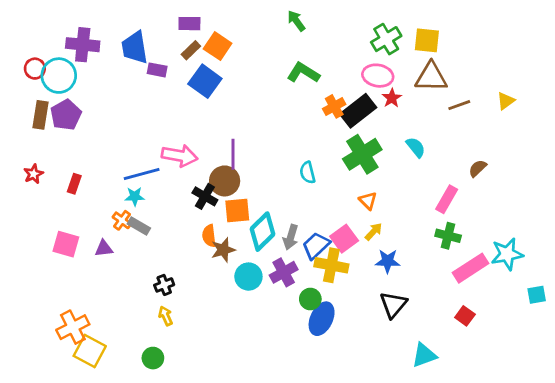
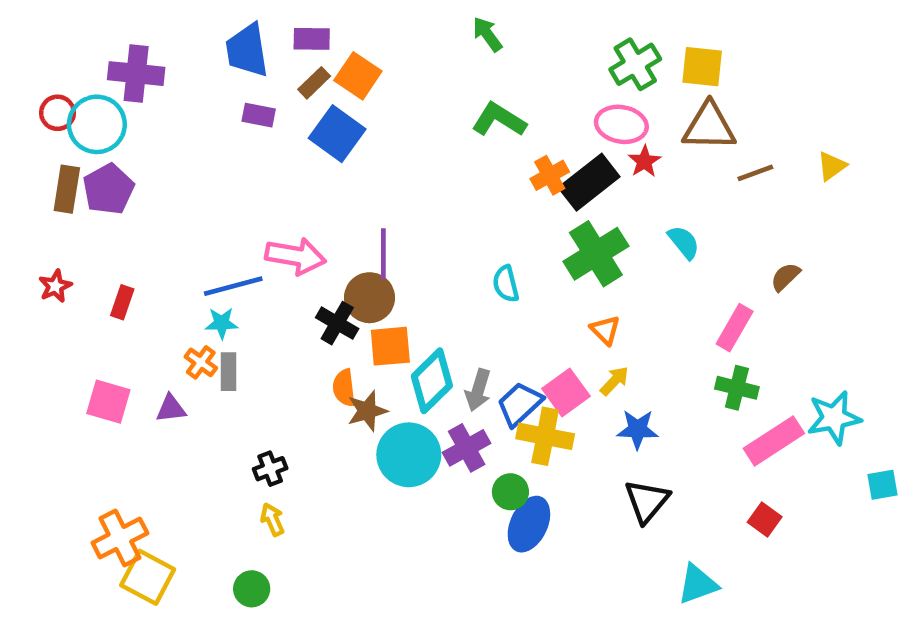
blue trapezoid: (135, 47) -> (247, 50), moved
gray rectangle: (139, 226) -> (229, 372), turned 60
cyan circle: (248, 277) -> (409, 455), size x1.4

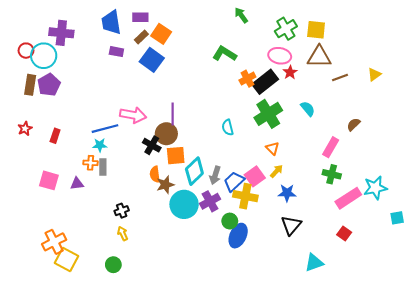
green arrow: (487, 34) -> (241, 15), moved
orange cross: (201, 362) -> (90, 163), turned -32

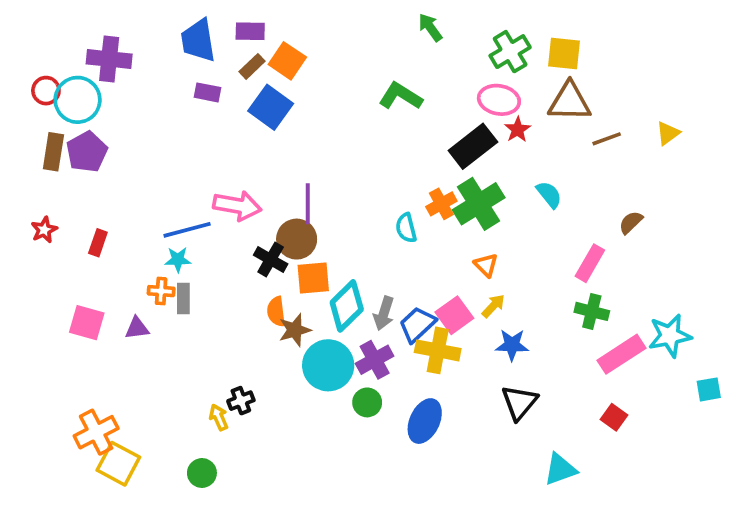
orange cross: (247, 79) -> (441, 204), moved
black cross: (122, 211) -> (241, 401), moved
green circle: (230, 221) -> (367, 402), moved

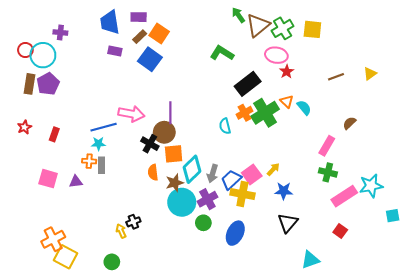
purple cross: (109, 59) -> (60, 33), size x0.6
brown triangle: (570, 102) -> (258, 25), moved, turned -40
black rectangle: (473, 146) -> (248, 84), moved
orange triangle: (486, 265) -> (287, 101), moved
brown star: (295, 330) -> (175, 183), moved

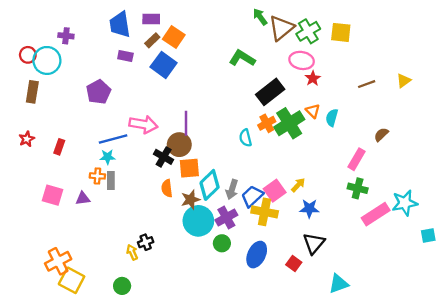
purple pentagon: (48, 84) -> (99, 92), moved
cyan semicircle: (304, 108) -> (332, 118), turned -126
red square: (340, 231) -> (294, 263), moved

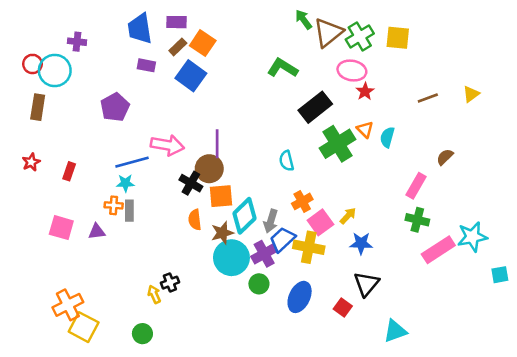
orange cross: (267, 123) -> (302, 201), moved
blue trapezoid: (252, 196) -> (283, 239), moved

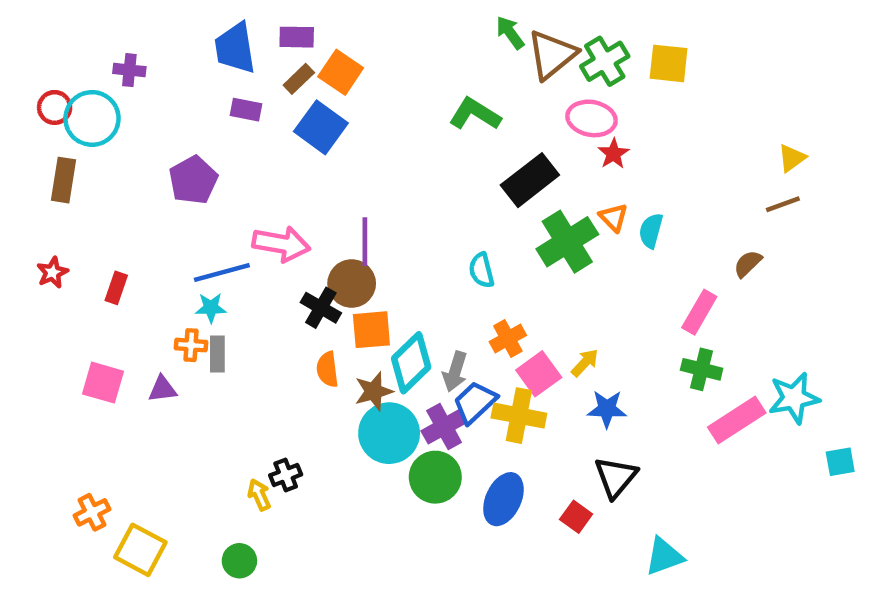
brown line: (428, 98) -> (783, 204), moved
green circle: (259, 284) -> (435, 477), size x1.5
orange cross: (68, 305) -> (92, 512), moved, size x0.7

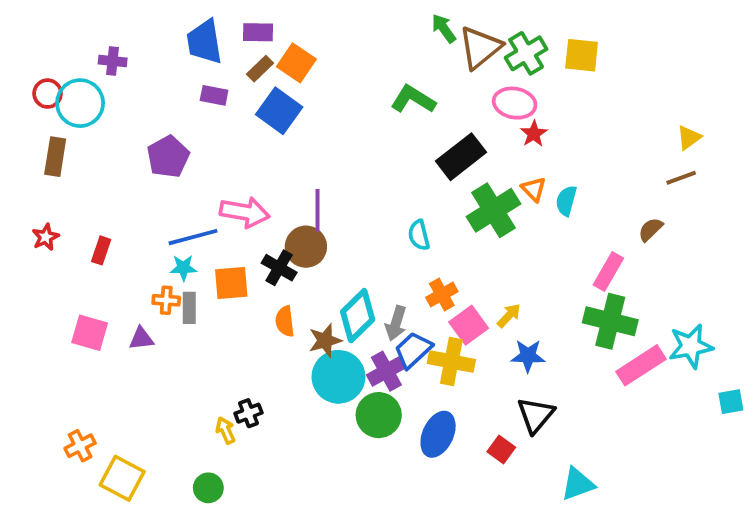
orange square: (371, 330) -> (231, 283), moved
green cross: (702, 369) -> (610, 321), size x1.5

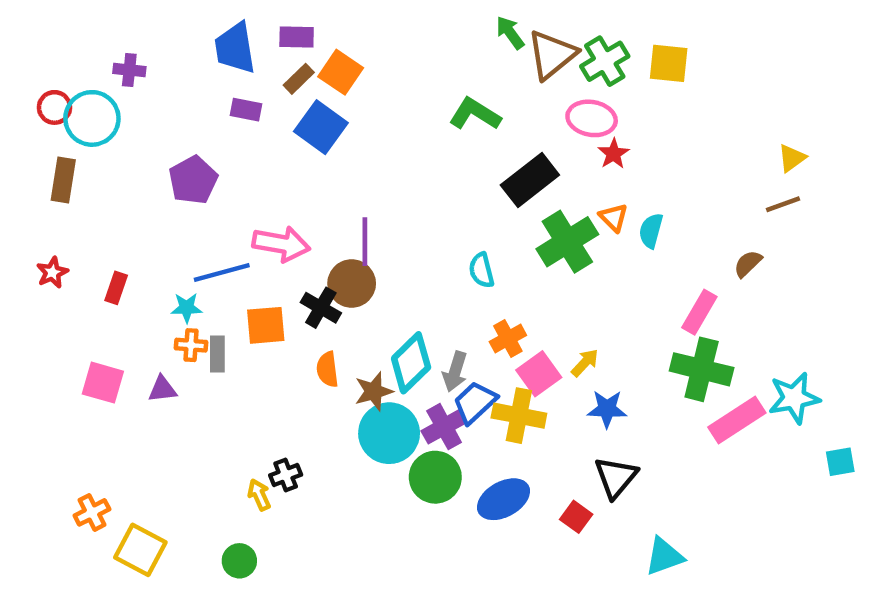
cyan star: (183, 268) -> (187, 308), moved
blue ellipse: (438, 434) -> (504, 499), turned 36

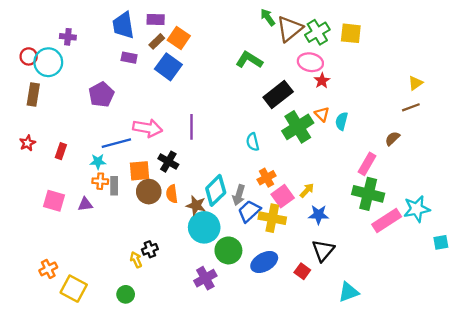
brown circle: (352, 283) -> (149, 192), moved
brown star: (374, 391) -> (196, 205), turned 30
purple cross: (444, 427) -> (205, 278), moved

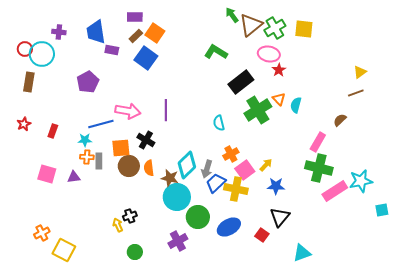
blue trapezoid: (123, 25) -> (96, 32), moved
green circle: (126, 294) -> (135, 252), moved

